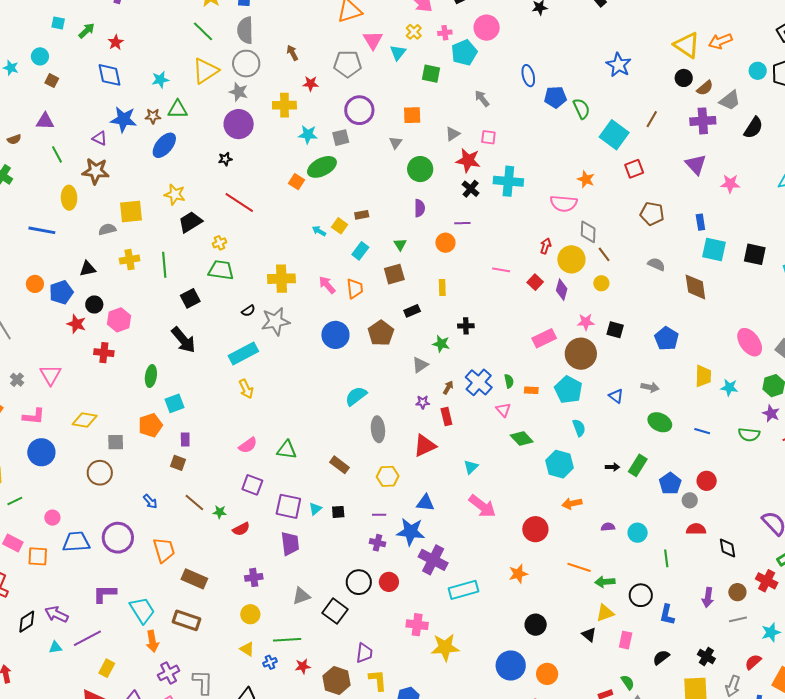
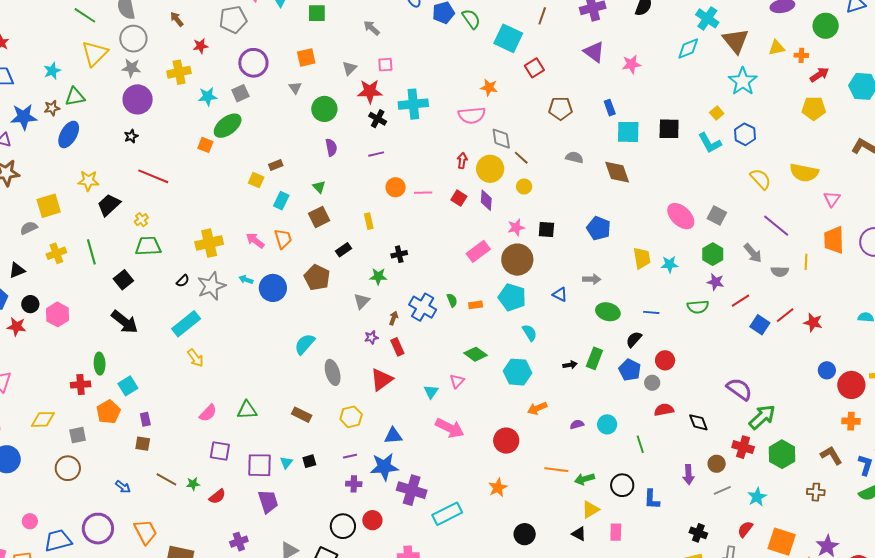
cyan arrow: (319, 231) -> (246, 280), moved
orange circle: (445, 243) -> (396, 187), moved
red cross: (104, 353) -> (81, 385), moved
pink triangle: (503, 410) -> (457, 381), moved, turned 35
black semicircle: (661, 657) -> (634, 339), moved

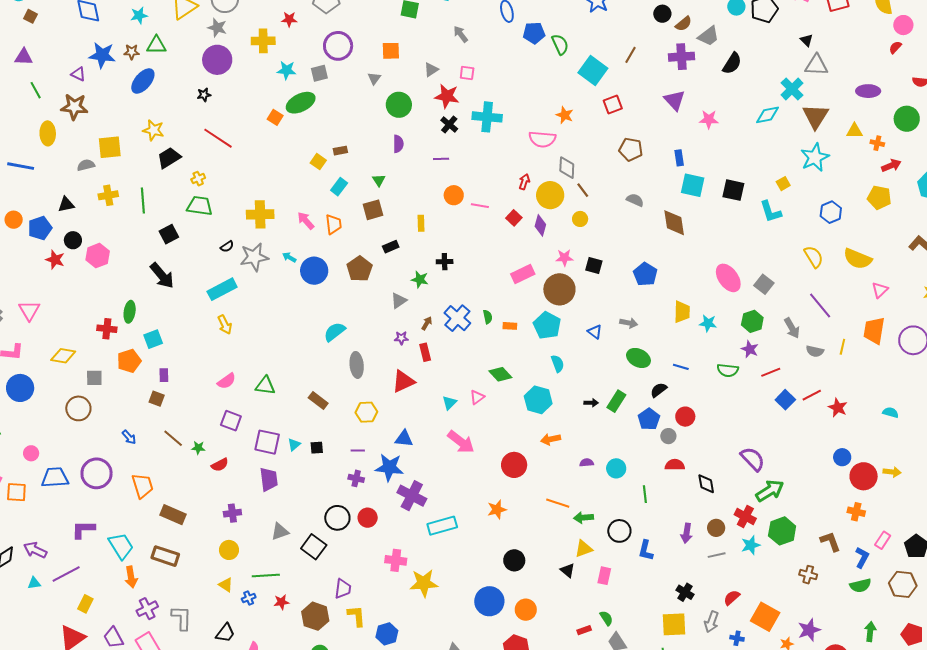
blue hexagon: (745, 134) -> (831, 212), moved
cyan star: (757, 497) -> (751, 545), moved

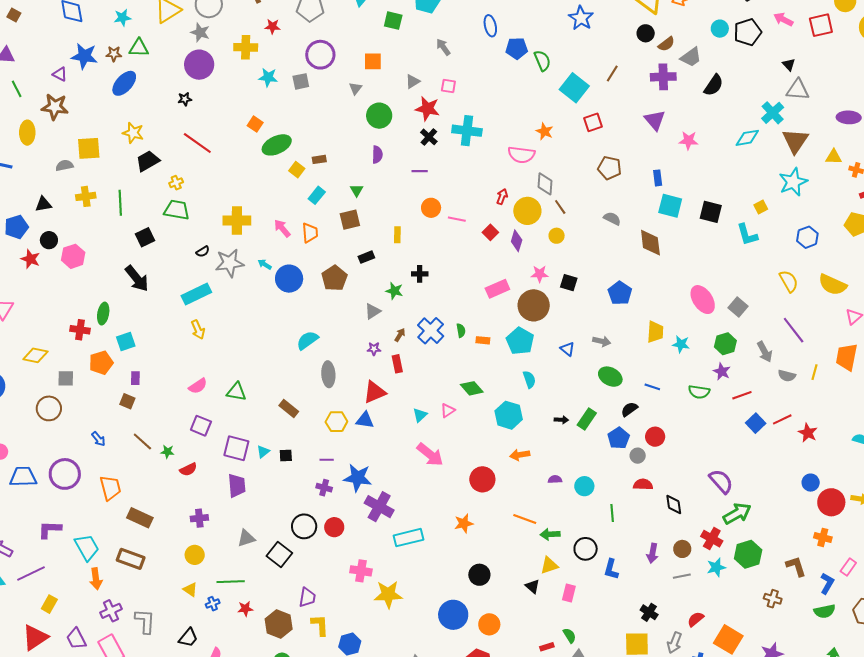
green ellipse: (301, 103) -> (277, 145), moved
blue triangle: (404, 439) -> (365, 420), moved

